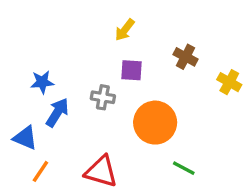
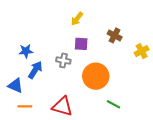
yellow cross: (229, 82) -> (142, 51), turned 32
orange line: (40, 171) -> (25, 106), turned 56

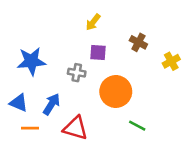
blue star: (26, 51) -> (31, 61), size x1.6
blue arrow: (35, 70) -> (51, 104), moved

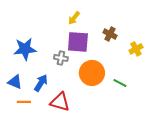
purple square: (98, 52) -> (78, 42), size x1.6
green line: (137, 126) -> (120, 83), moved

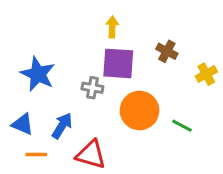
yellow arrow: (74, 18) -> (112, 27), turned 144
blue star: (25, 49) -> (38, 74), turned 30

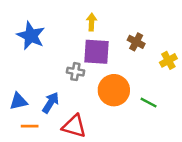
blue star: (38, 74) -> (31, 36), moved
blue triangle: (23, 124) -> (18, 101), turned -36

